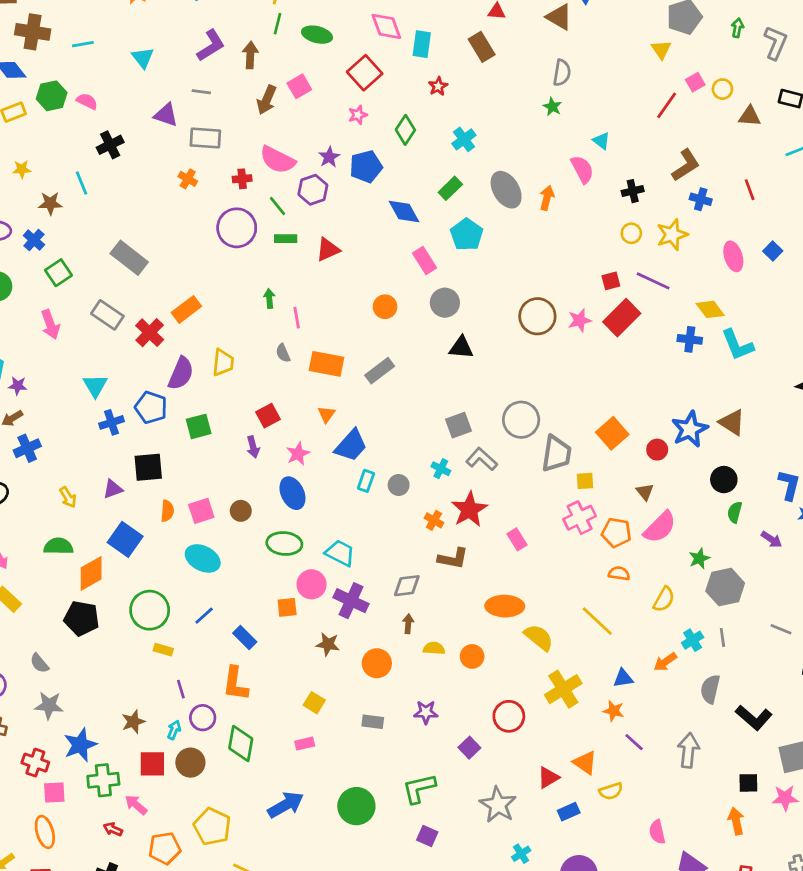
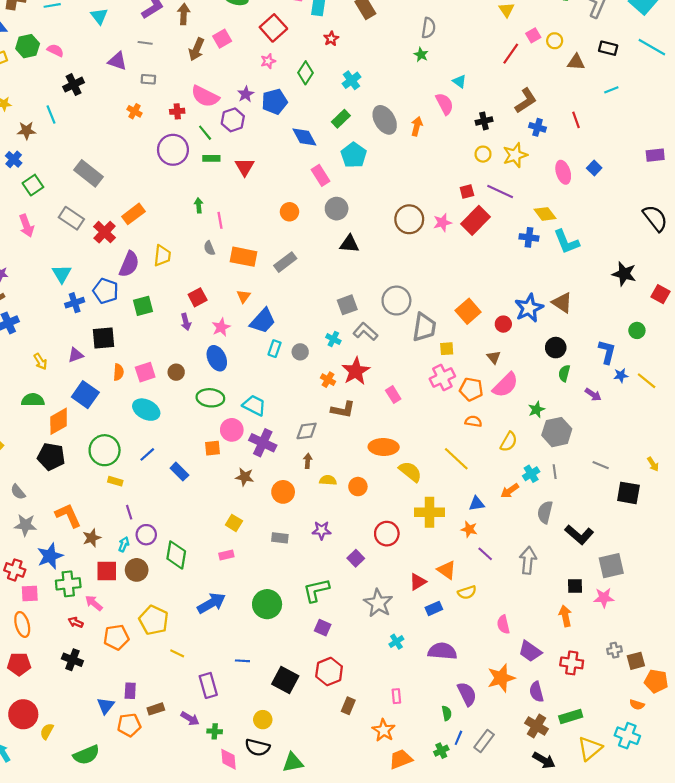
gray rectangle: (205, 138) -> (148, 79), size x0.6
red triangle: (328, 250) -> (245, 167), turned -36
orange L-shape: (235, 684) -> (68, 515), moved, turned 148
yellow cross: (563, 689) -> (430, 512), turned 32

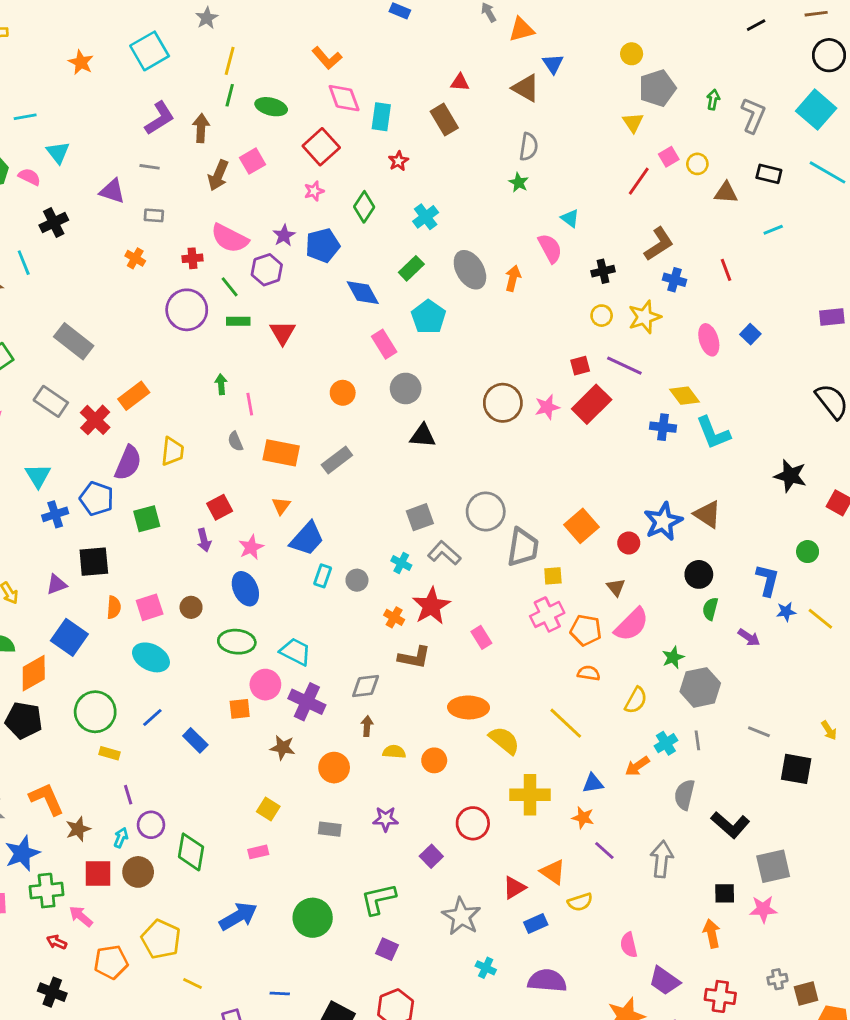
cyan triangle: (99, 16) -> (58, 152), moved
cyan cross: (396, 642) -> (486, 968), turned -32

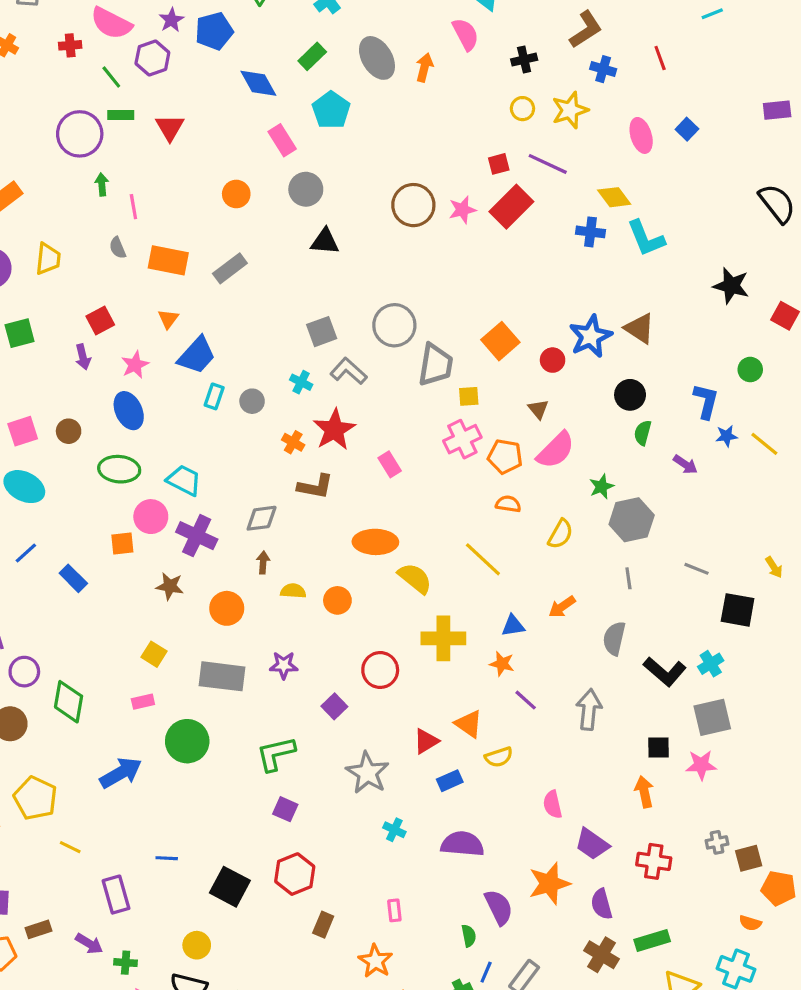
purple circle: (187, 310) -> (80, 134), moved
cyan cross: (666, 743) -> (711, 664), moved
gray rectangle: (330, 829) -> (222, 676), size x1.8
green circle: (313, 918) -> (187, 741), moved

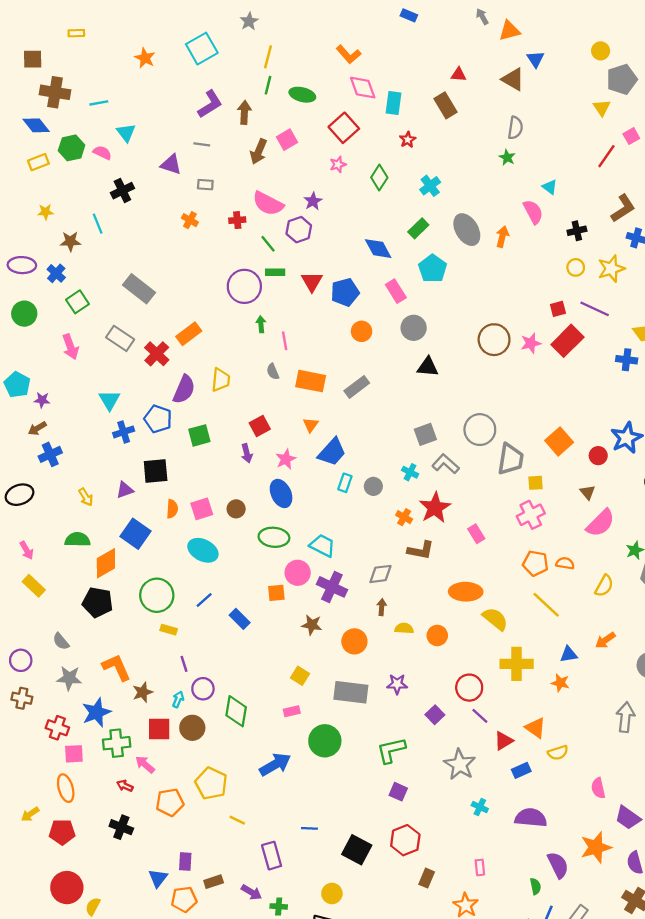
blue pentagon: (214, 31) -> (345, 292), moved
orange pentagon: (505, 457) -> (535, 563), moved
purple line: (526, 700) -> (480, 716), moved

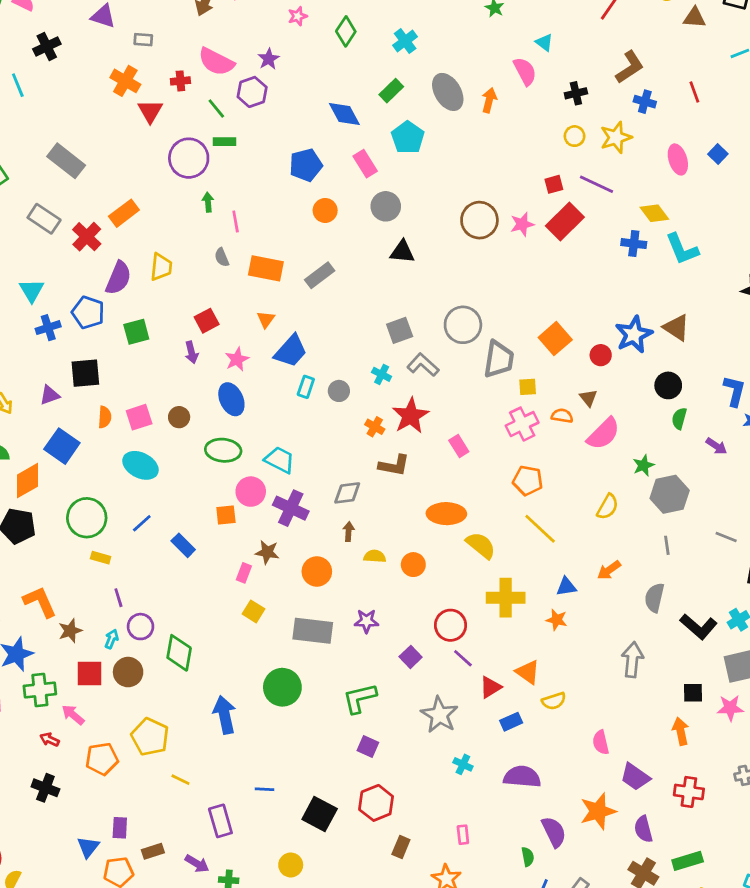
orange cross: (190, 220) -> (125, 81), size x1.5
red triangle: (312, 282) -> (150, 111), moved
orange semicircle: (565, 563) -> (562, 416), moved
pink rectangle: (292, 711) -> (244, 573), moved, turned -56
blue arrow: (275, 764) -> (225, 715), turned -72

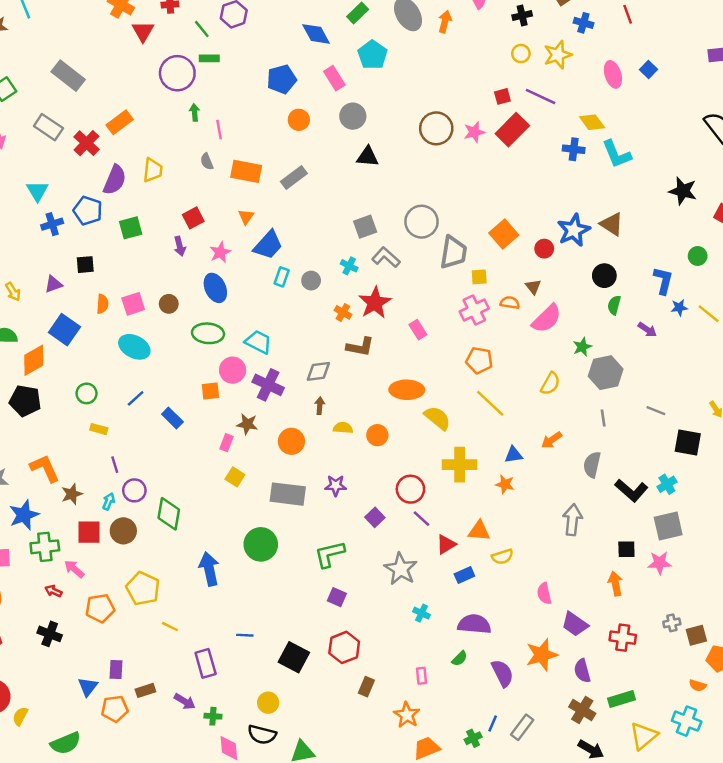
black square: (85, 373) -> (85, 265), size x0.7
green circle: (87, 518) -> (87, 393), size x0.6
orange triangle: (528, 672) -> (479, 531), turned -30
green semicircle: (528, 857) -> (460, 658), moved, turned 56

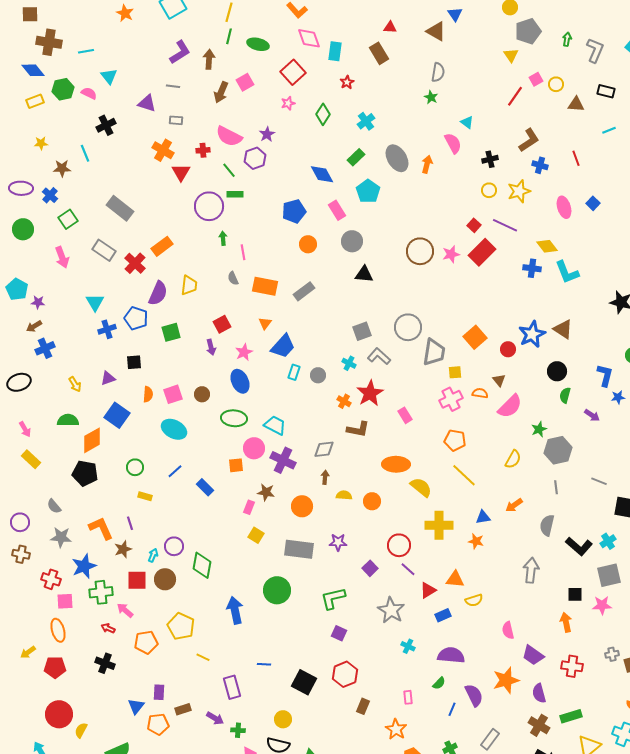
red square: (502, 96) -> (474, 225), turned -32
purple line: (115, 465) -> (130, 523), moved
blue line: (493, 724) -> (452, 709), moved

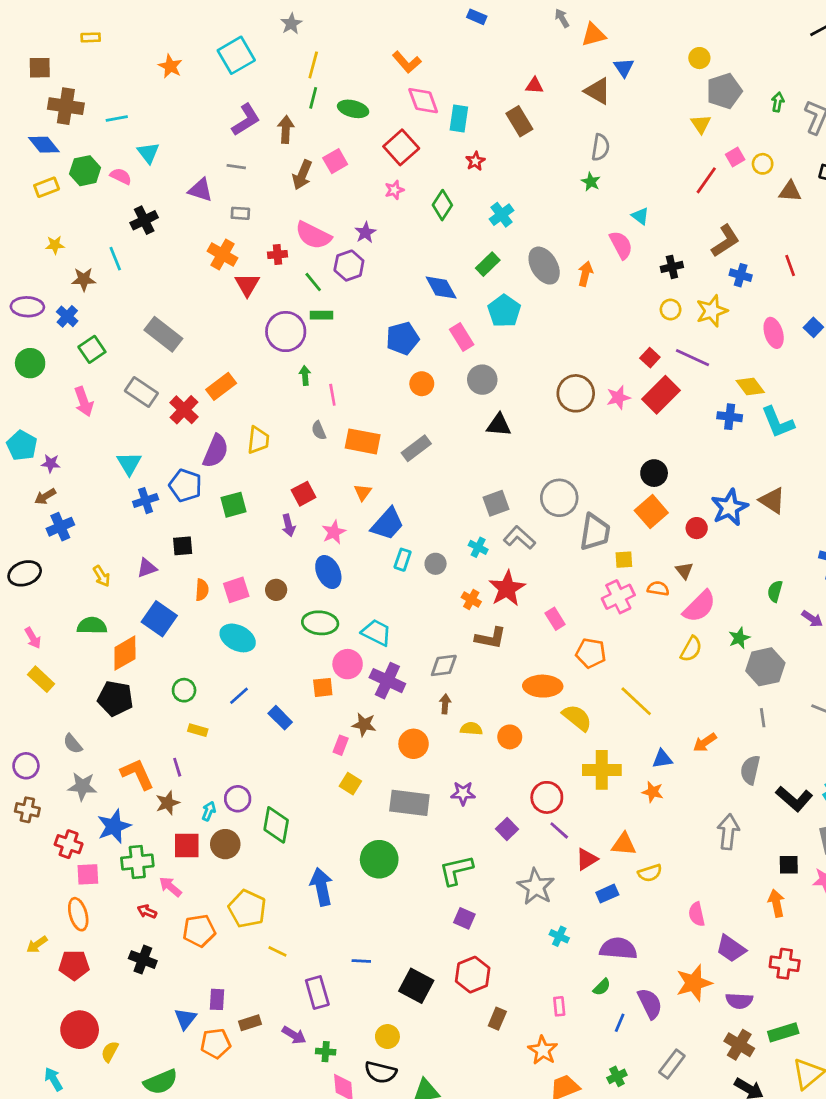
black circle: (557, 371) -> (654, 473), moved
orange pentagon: (455, 440) -> (591, 653), moved
yellow semicircle: (513, 459) -> (691, 649), moved
purple semicircle: (539, 693) -> (739, 1001), turned -72

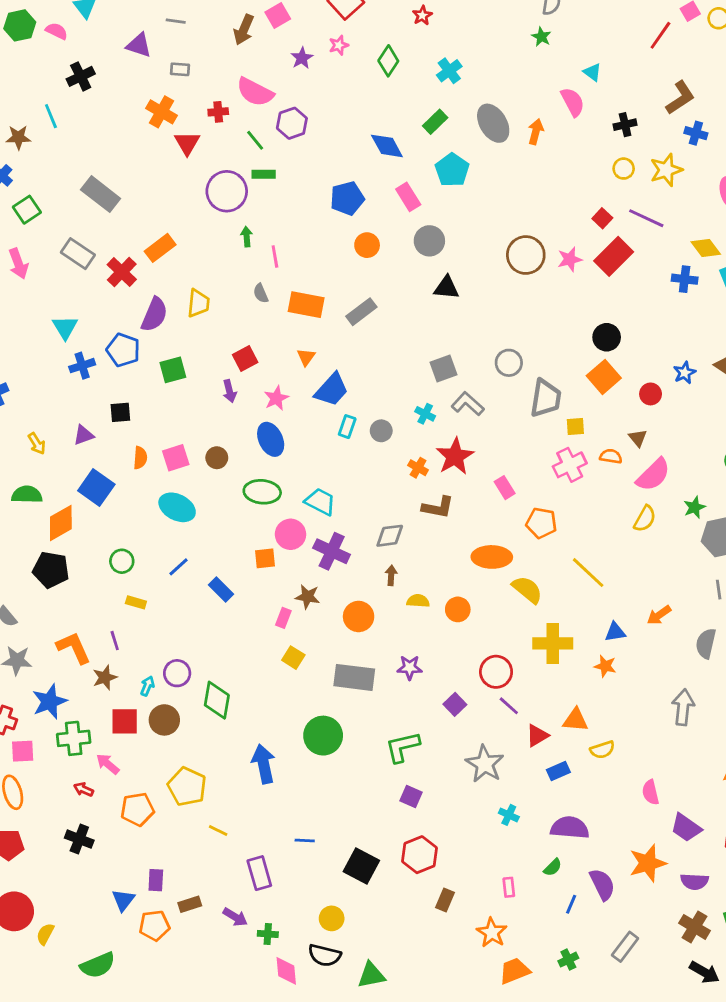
purple star: (365, 233) -> (302, 58), moved
gray circle: (559, 498) -> (509, 363), size x0.7
blue star: (730, 507) -> (685, 373), size x0.6

